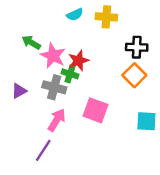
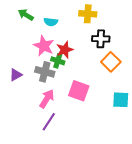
cyan semicircle: (75, 14) -> (51, 22), moved, turned 32
green arrow: (31, 42) -> (26, 15), moved
black cross: (137, 47) -> (101, 39), moved
purple line: (43, 150) -> (49, 122), moved

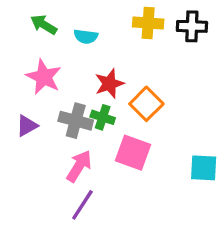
black cross: (101, 39) -> (192, 26), moved
pink star: (44, 46) -> (44, 77), moved
green cross: (58, 61) -> (103, 117), moved
orange square: (111, 62) -> (146, 104), moved

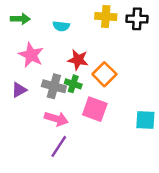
green arrow: (44, 25) -> (20, 19), moved, turned 150
red star: (109, 84) -> (78, 60), turned 30
pink arrow: (79, 166) -> (56, 119), turned 75

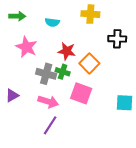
black cross: (137, 19) -> (117, 39), moved
purple triangle: (19, 90) -> (12, 95), moved

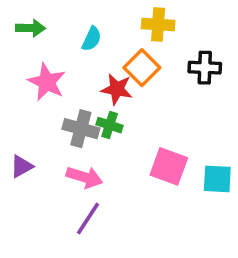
cyan semicircle: (52, 22) -> (92, 39), turned -72
orange square: (89, 63) -> (142, 68), moved
pink square: (81, 93) -> (169, 166), moved

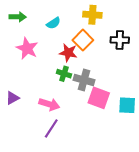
cyan semicircle: (92, 39) -> (53, 23), turned 32
gray cross: (81, 129) -> (84, 80), moved

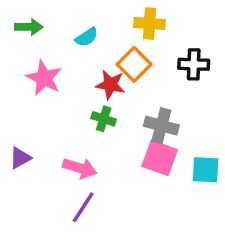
gray cross: (84, 80) -> (161, 126), moved

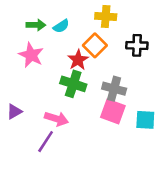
green arrow: (29, 27) -> (36, 25), moved
red star: (110, 85) -> (78, 60), turned 30
green cross: (104, 119) -> (73, 84), size x1.5
purple line: (83, 207) -> (46, 142), moved

